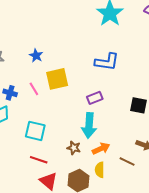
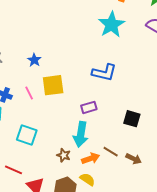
red line: (39, 160) -> (14, 170), moved
brown line: (127, 161) -> (111, 152), moved
yellow semicircle: (100, 170) -> (87, 179), turned 119

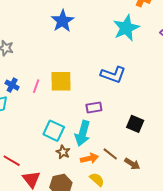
blue star: (34, 60) -> (63, 21), moved, size x1.6
pink line: (29, 93) -> (36, 86), turned 40
cyan square: (27, 135) -> (54, 131), moved
yellow semicircle: (87, 179) -> (97, 179), moved

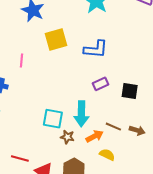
yellow square: (61, 81) -> (56, 40), moved
pink line: (36, 86) -> (22, 60), moved
purple rectangle: (94, 108) -> (101, 84), moved

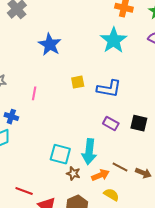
yellow square: (56, 40) -> (78, 82), moved, size x0.6
purple rectangle: (101, 84) -> (111, 124), turned 49
black square: (130, 91) -> (139, 123), moved

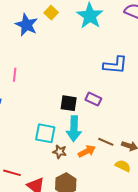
yellow square: (78, 82) -> (51, 13), moved, turned -32
blue L-shape: (109, 89) -> (115, 65), moved
black square: (139, 123) -> (69, 103), moved
yellow semicircle: (111, 195) -> (123, 166), moved

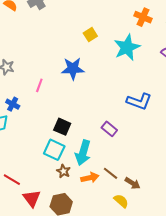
blue star: (27, 25) -> (73, 69), moved, turned 30
black square: (69, 103) -> (62, 127), moved

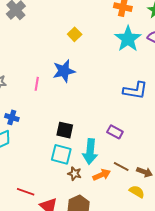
cyan star: (127, 47) -> (128, 39), moved
pink line: (39, 85) -> (37, 84), moved
purple rectangle: (109, 129) -> (115, 132), moved

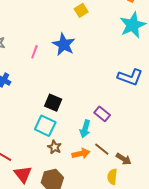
blue star: (64, 71) -> (64, 44), turned 30
cyan arrow: (90, 151) -> (85, 129), moved, size x0.7
yellow semicircle: (137, 192) -> (112, 177), turned -126

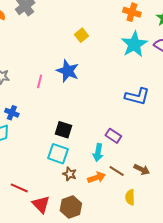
brown arrow: (124, 159) -> (142, 169), moved

